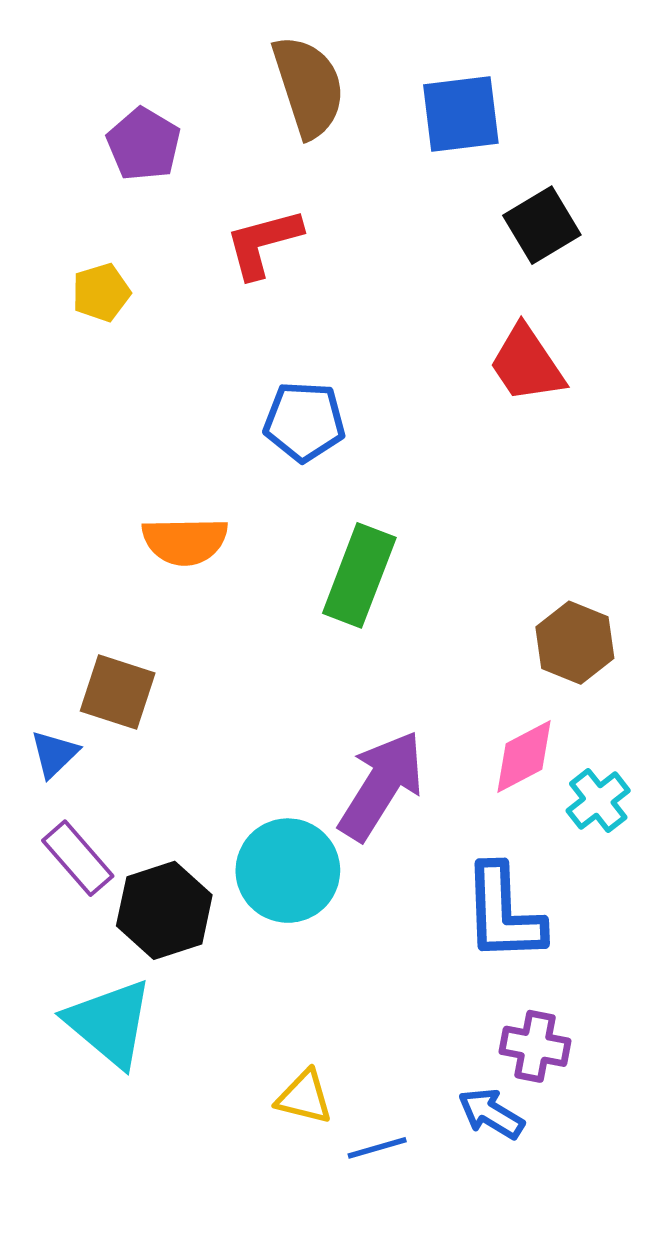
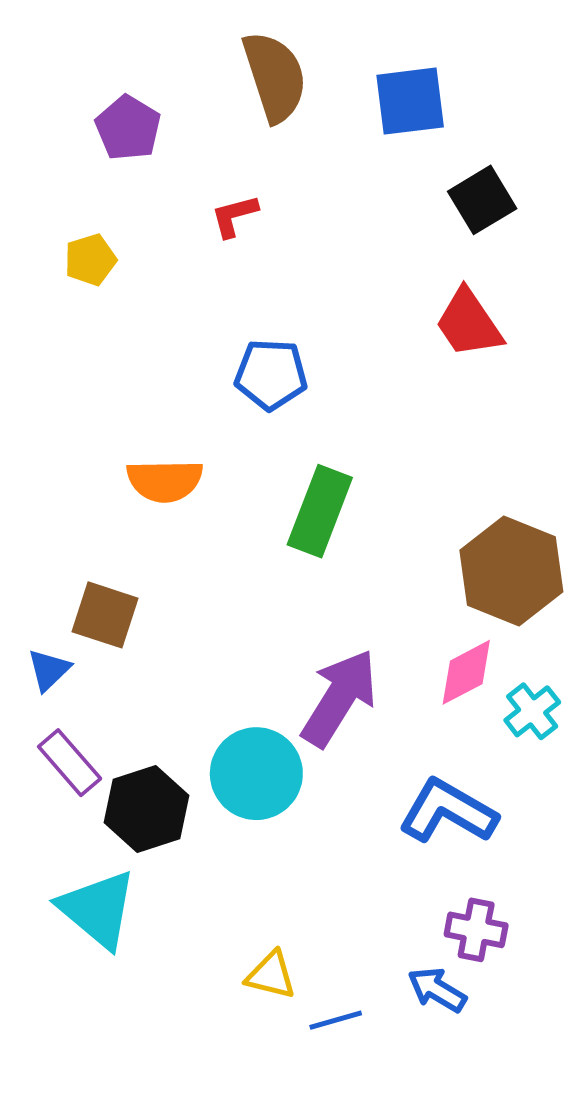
red L-shape: (263, 243) -> (234, 216), size x0.7
brown hexagon: (575, 643) -> (511, 571), size x1.5
blue L-shape: (503, 913) -> (448, 811), turned 122

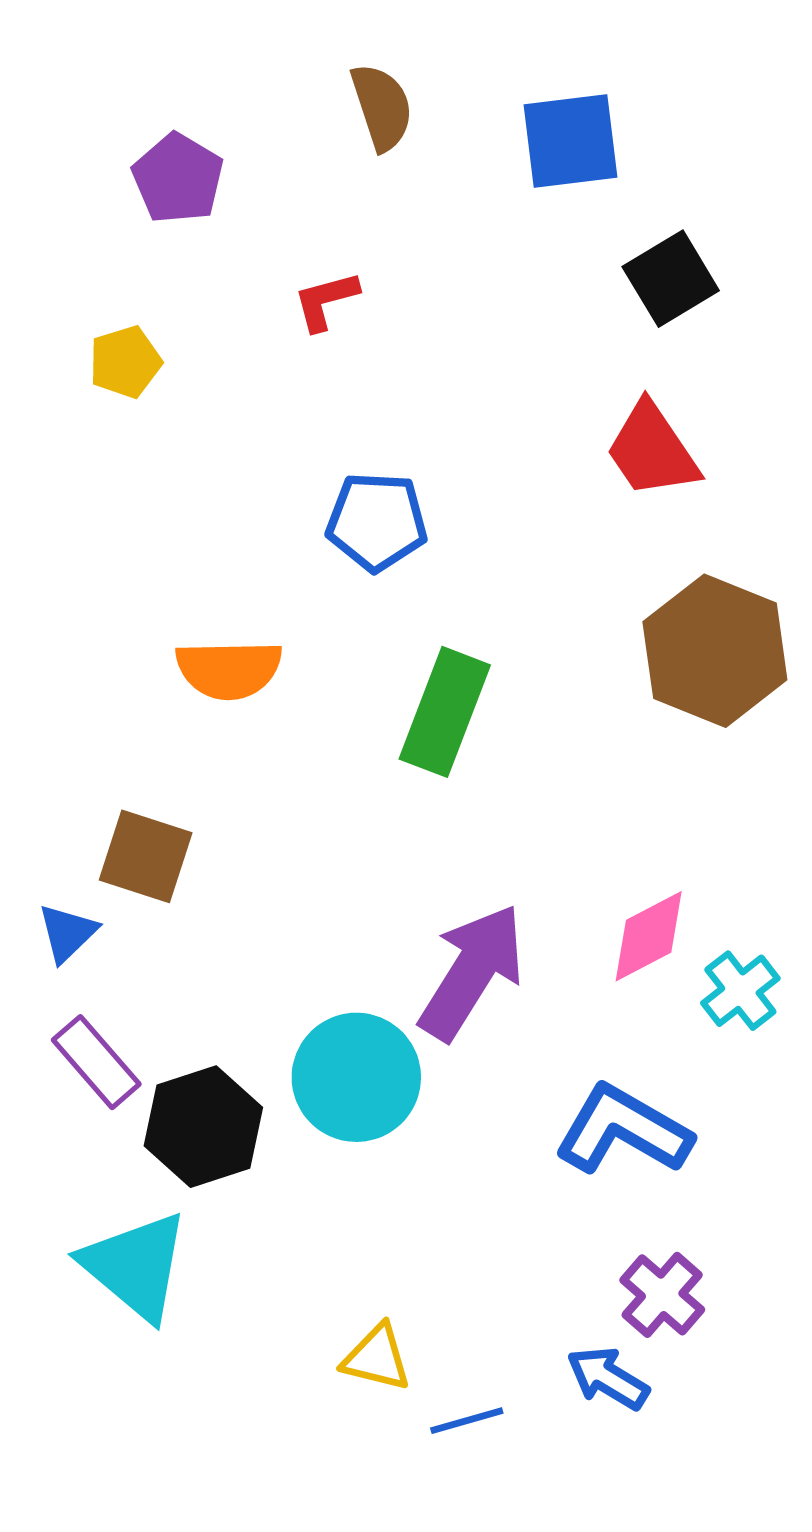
brown semicircle: (275, 77) -> (382, 107), size x0.7
brown hexagon: (511, 571) -> (715, 651), moved
purple cross: (476, 930) -> (662, 1295), turned 30

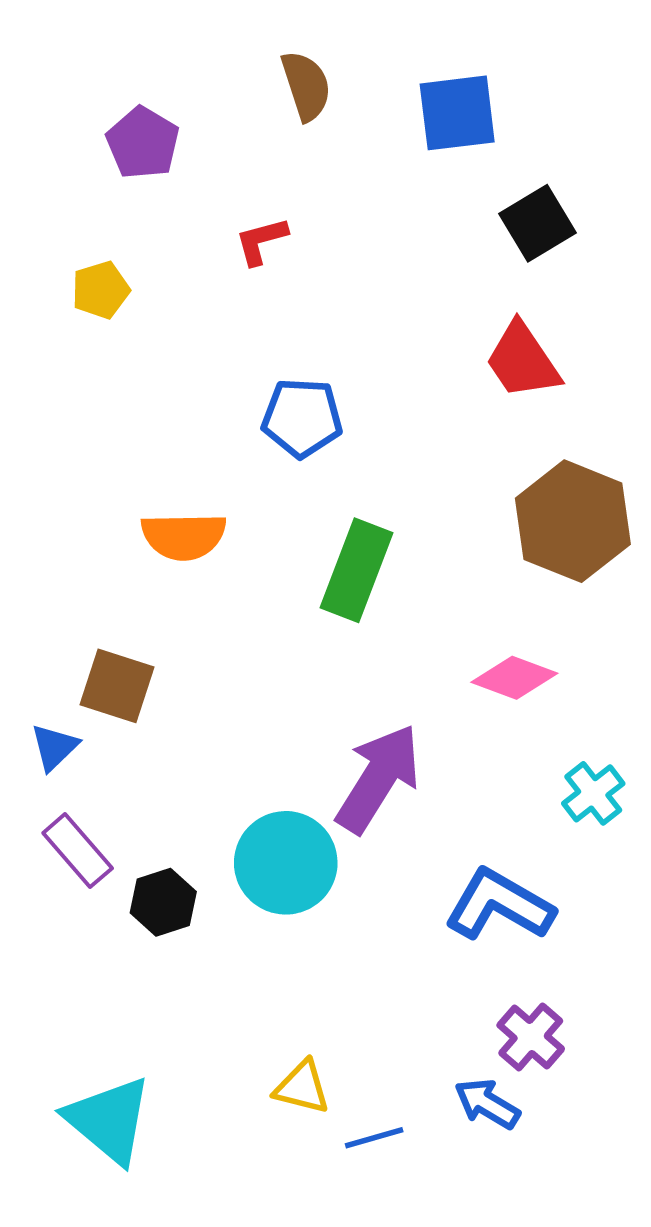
pink diamond: (649, 936) -> (514, 678), moved, turned 48
black hexagon: (203, 1127) -> (163, 902), size x0.7
cyan triangle: (135, 1266) -> (109, 1120), moved

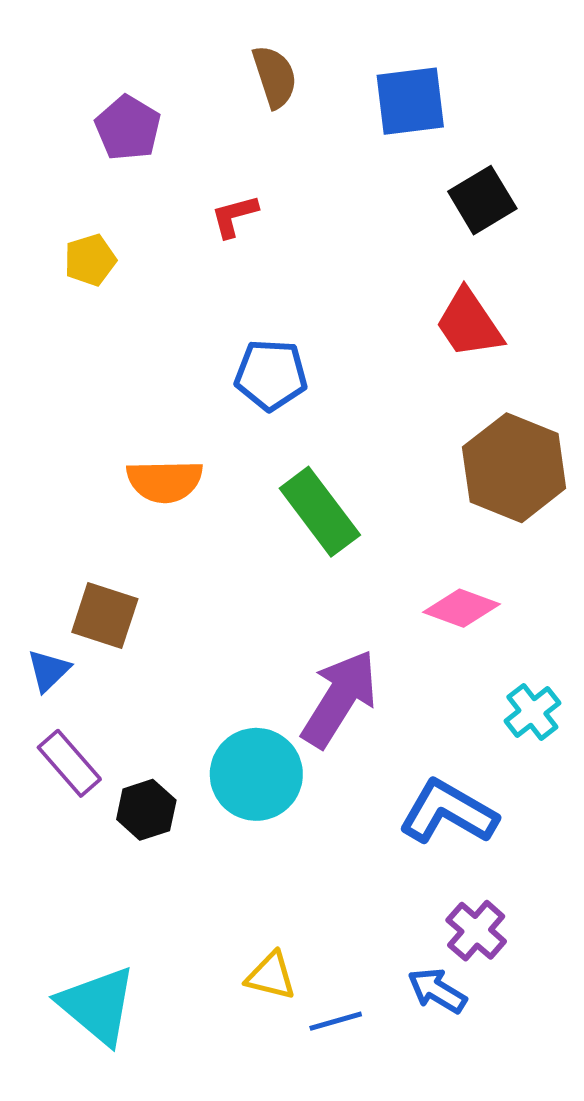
green rectangle: (356, 570) -> (320, 512), turned -58

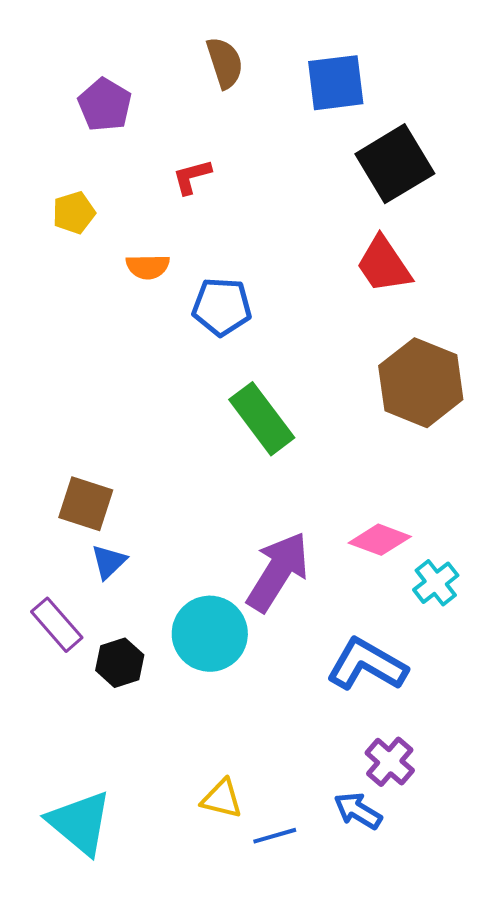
black square: (482, 200) -> (395, 164), size x1.4
orange semicircle: (165, 481) -> (148, 267), moved, size x0.7
pink diamond: (462, 608) -> (380, 540), moved
blue triangle: (49, 670) -> (109, 562), moved

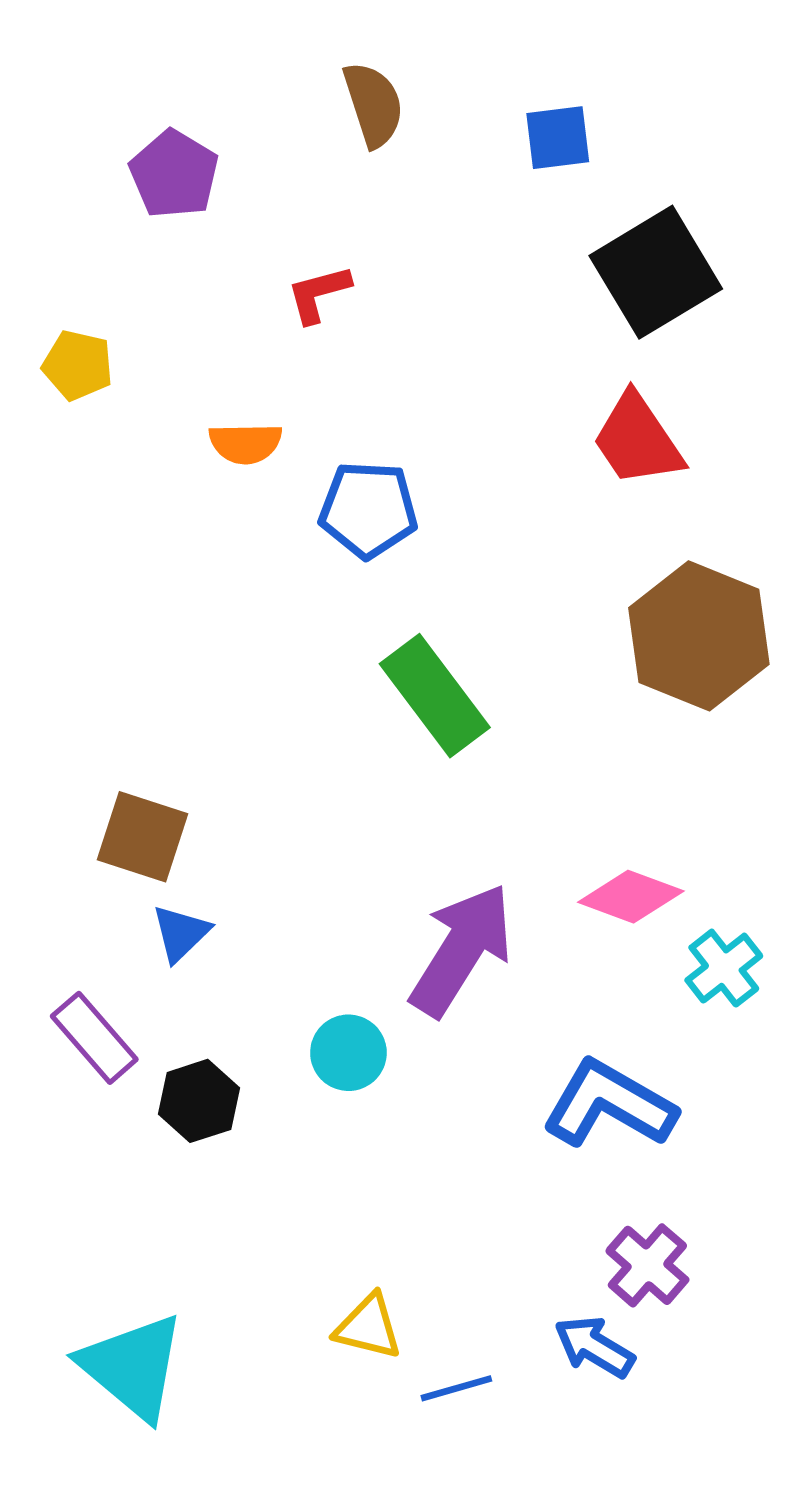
blue square: (336, 83) -> (558, 138), size x0.7
yellow pentagon: (74, 213) -> (78, 365), moved, turned 30
cyan circle: (210, 634) -> (348, 1053), size x0.6

